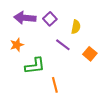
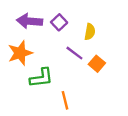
orange star: (17, 45) -> (20, 53), size x1.5
orange square: (90, 54) -> (97, 64), moved

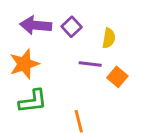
purple line: (74, 53) -> (90, 64), turned -30
green L-shape: (41, 78) -> (33, 101), moved

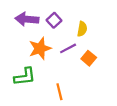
orange star: (24, 64) -> (40, 48), moved
purple line: (90, 64) -> (68, 48), turned -35

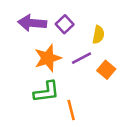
green L-shape: (25, 77) -> (46, 92), moved

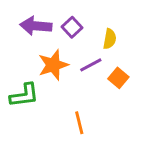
green L-shape: (46, 92) -> (24, 95), moved

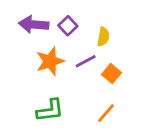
green L-shape: (24, 95) -> (50, 110), moved
orange line: (79, 123) -> (106, 113), moved, turned 55

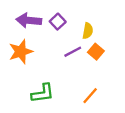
orange star: (50, 61) -> (21, 52), moved
orange square: (112, 74) -> (96, 52), moved

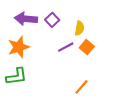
green L-shape: (43, 93) -> (16, 76), moved

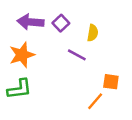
purple line: (66, 47) -> (77, 55), turned 56
orange square: (87, 47) -> (111, 82), moved, turned -32

